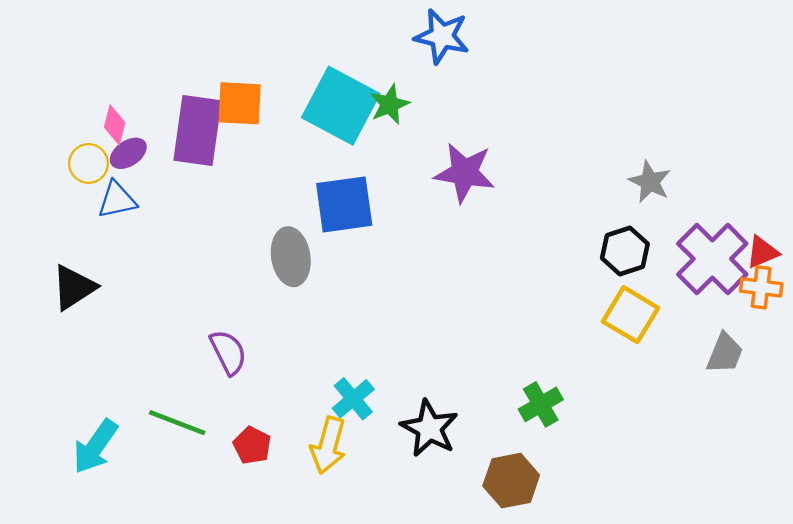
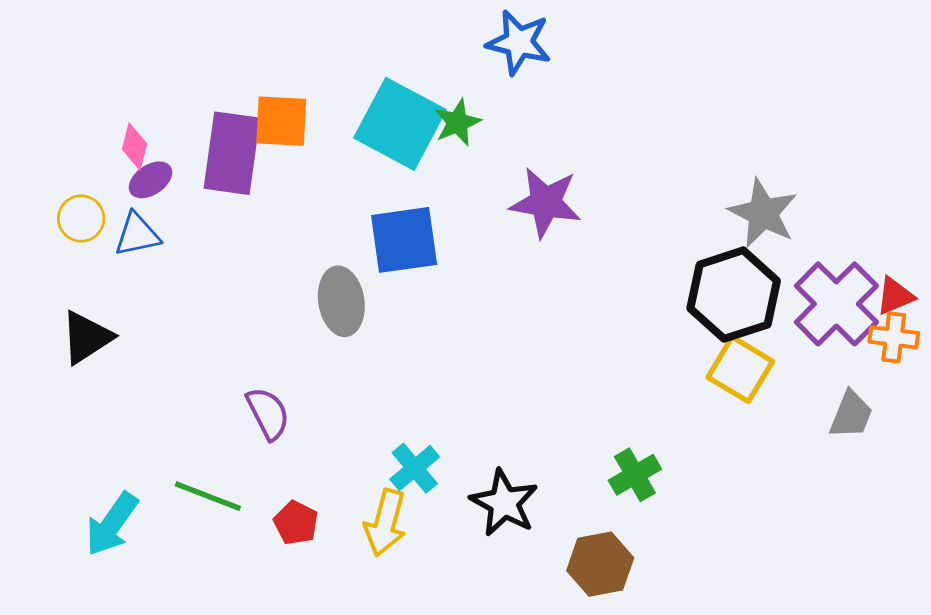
yellow circle: (88, 164) -> (81, 219), moved
gray star: (650, 182) -> (763, 213), size x1.4
black hexagon: (625, 251) -> (734, 295), size x1.6

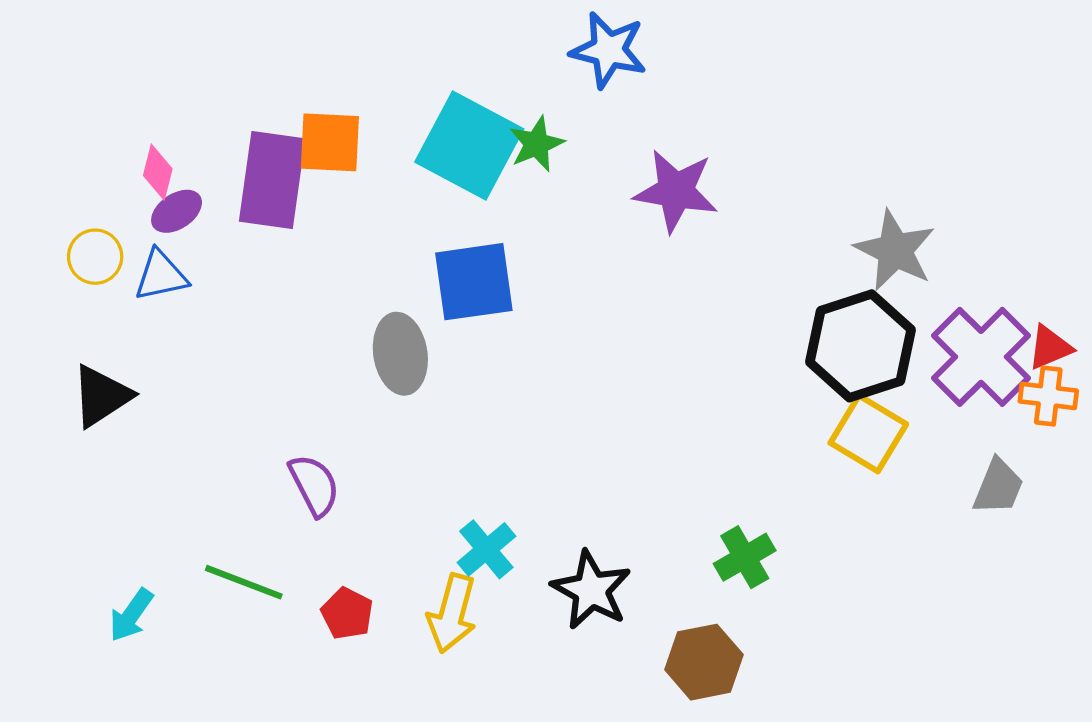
purple star: (545, 203) -> (676, 191), moved
cyan arrow: (112, 524) -> (131, 615), size x0.7

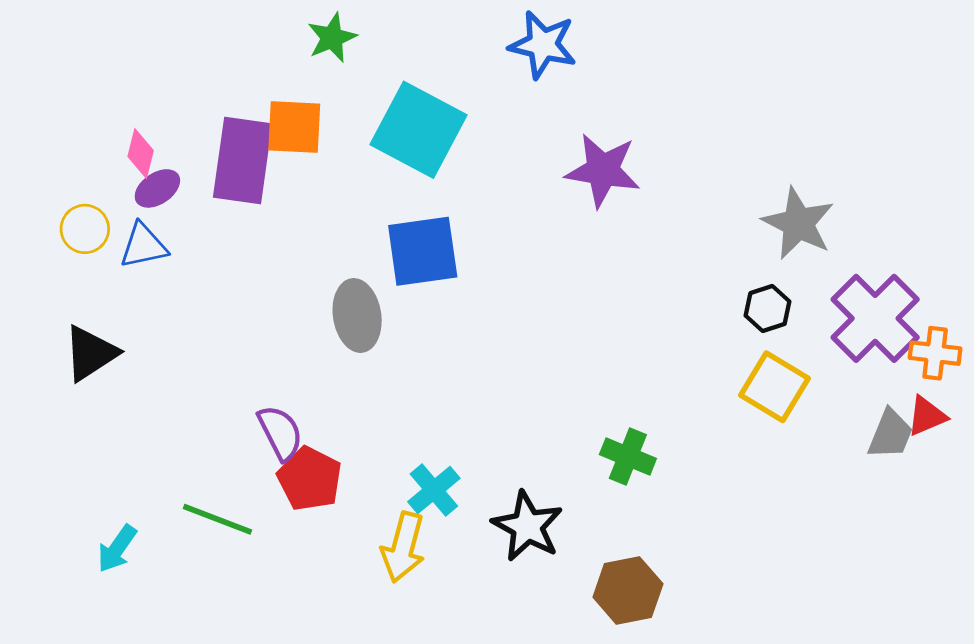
green star: (537, 144) -> (332, 38), moved
black hexagon: (860, 346) -> (768, 309), size x0.5
red triangle: (1050, 347) -> (927, 416), moved
green cross: (745, 557) -> (628, 457), moved, turned -38
red pentagon: (347, 614) -> (310, 479), moved, size x1.4

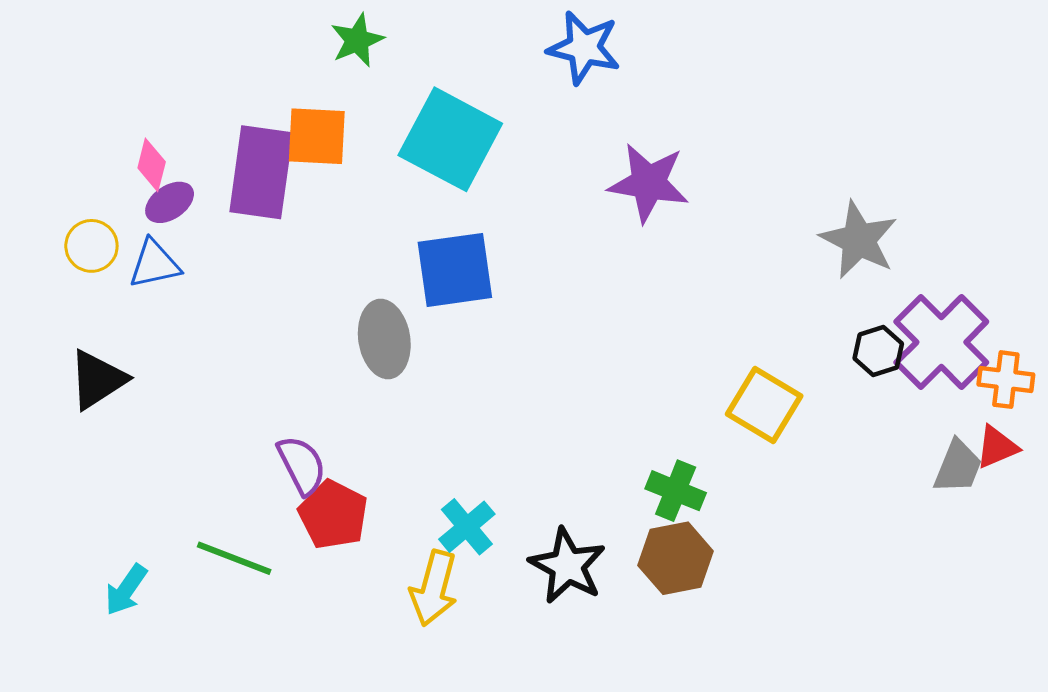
black hexagon: (768, 309) -> (878, 351), moved
yellow square: (775, 387) -> (764, 405), moved
brown hexagon: (628, 591) -> (676, 558), moved

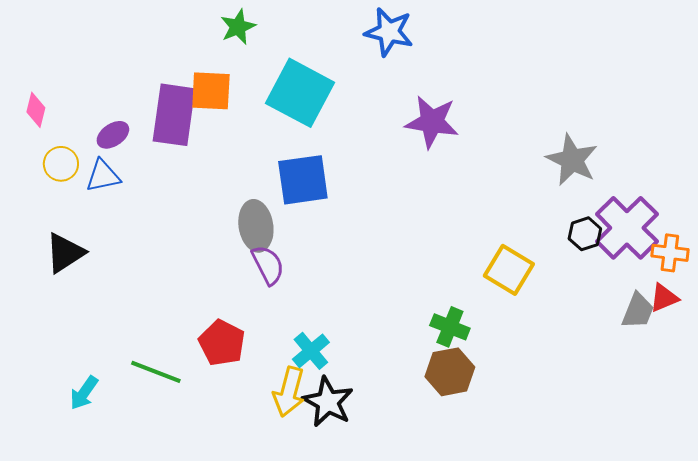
pink diamond: (152, 165) -> (36, 110), moved
purple semicircle: (302, 465) -> (268, 265), moved
black star: (567, 566) -> (328, 402), moved

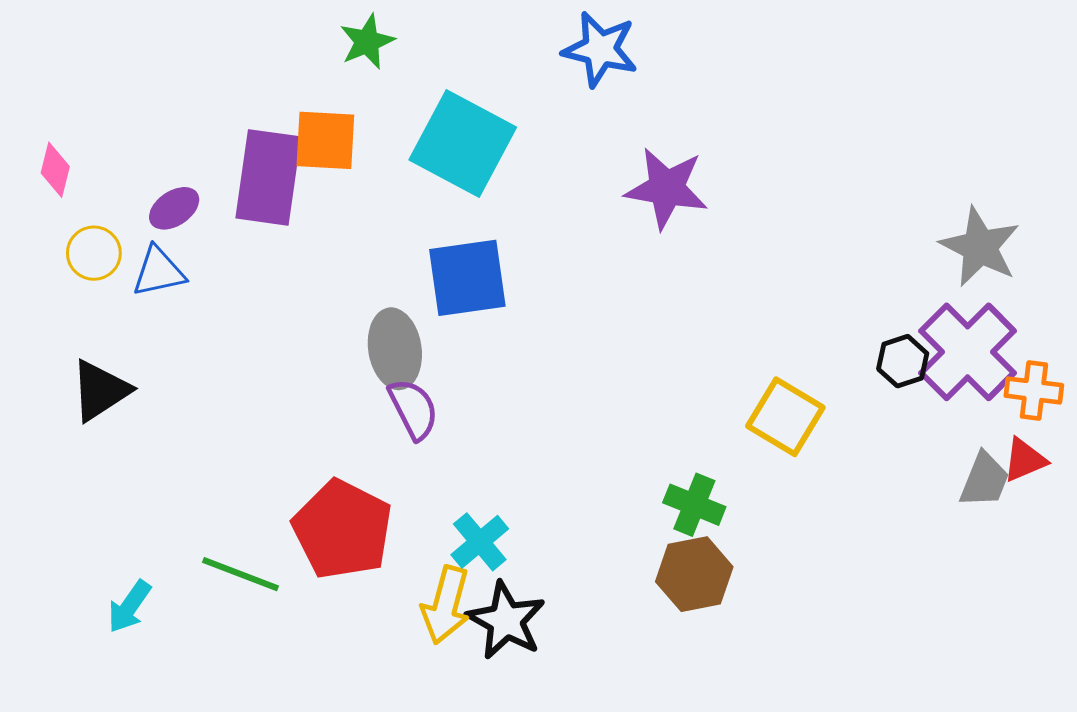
gray star: (572, 160) -> (980, 247), moved
red pentagon: (222, 343) -> (342, 529), size x1.4

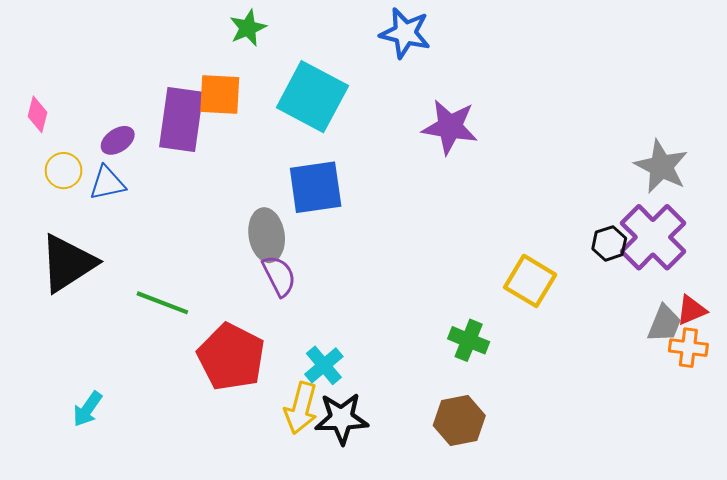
black triangle: (100, 390) -> (68, 263), size x1.4
orange cross: (1034, 390) -> (688, 348), moved
green line: (240, 574) -> (162, 303), moved
brown hexagon: (694, 574) -> (459, 421), moved
black star: (506, 620) -> (342, 418), turned -30

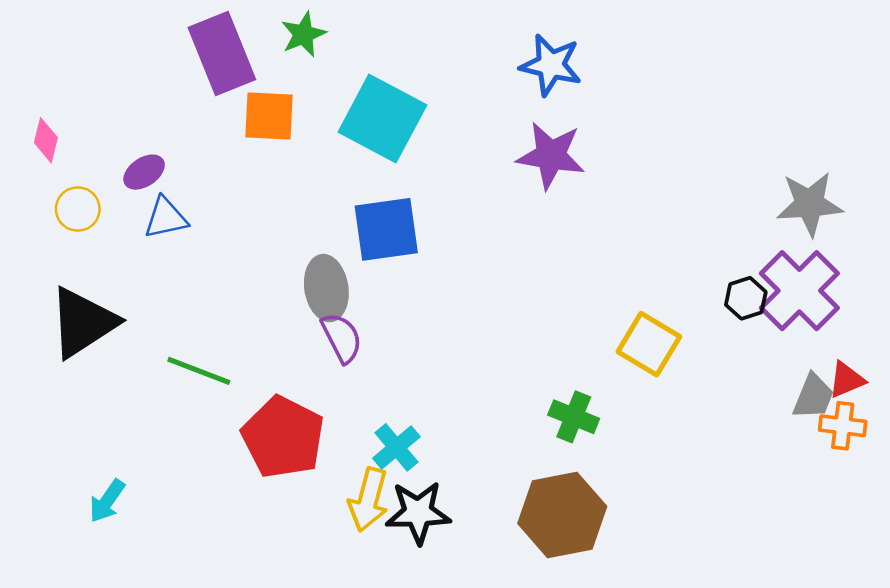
blue star: (405, 33) -> (551, 65), moved
purple rectangle: (181, 120) -> (222, 53), moved, turned -30
gray star: (661, 166) -> (810, 204), turned -30
blue triangle: (107, 183) -> (166, 218), moved
brown hexagon: (459, 421) -> (562, 515), size x1.4

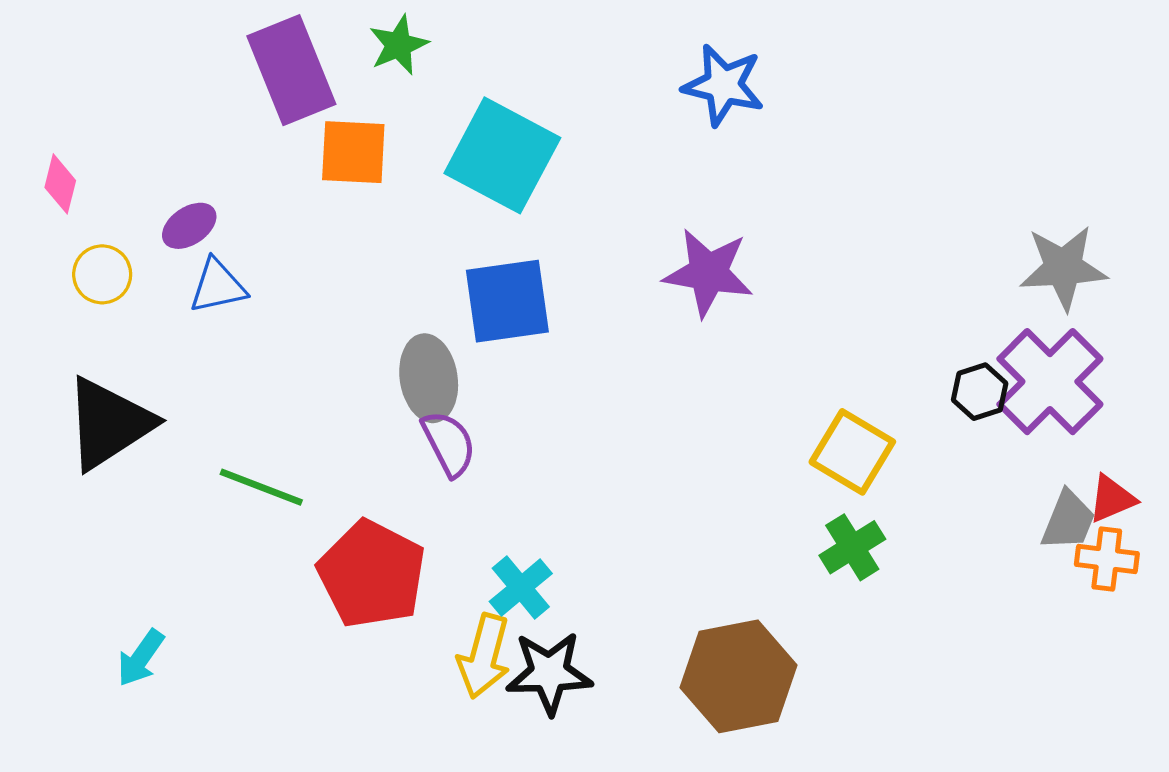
purple star: (551, 155) -> (708, 273), moved
green cross: (574, 417) -> (852, 547), moved, turned 36

